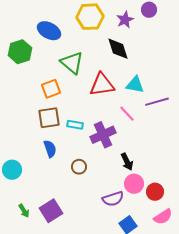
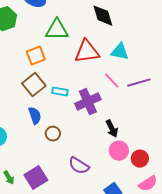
green triangle: (72, 63) -> (57, 30), turned -40
purple line: (157, 102) -> (139, 83), moved
brown square: (49, 118) -> (34, 85), turned -30
brown circle: (79, 167) -> (53, 134), moved
purple semicircle: (113, 199) -> (79, 166), moved, turned 50

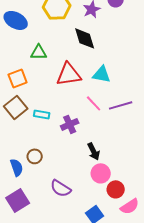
green triangle: (57, 30) -> (39, 52), size x0.7
purple cross: (88, 102) -> (70, 124), size x0.7
blue semicircle: (35, 116) -> (17, 167), moved
red circle: (140, 159) -> (116, 189), moved

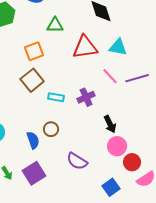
cyan rectangle: (42, 114) -> (56, 97), moved

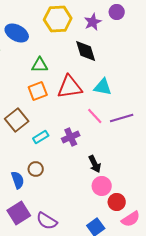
orange square: (34, 51) -> (38, 91), moved
cyan rectangle: (56, 97) -> (41, 137), turned -42
purple semicircle: (77, 161) -> (47, 221), moved

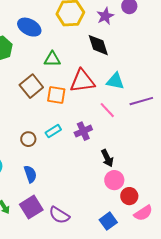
orange square: (38, 91) -> (56, 95), moved, turned 30
purple line: (122, 118) -> (141, 101), moved
brown square: (17, 120) -> (31, 86), moved
brown circle: (36, 169) -> (28, 139), moved

